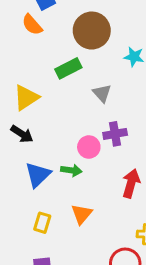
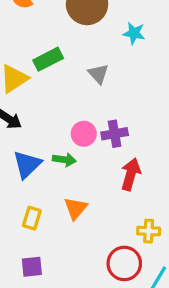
green rectangle: (68, 68) -> (48, 59), moved
purple cross: (115, 134) -> (115, 134), moved

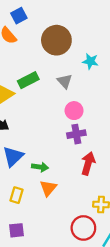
gray triangle: (98, 74) -> (65, 81), moved
pink circle: (84, 134) -> (74, 111), moved
green arrow: (64, 160) -> (40, 167), moved

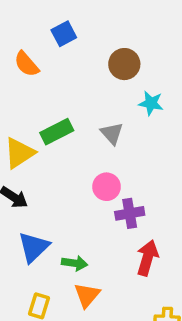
blue square: (19, 16) -> (64, 34), moved
brown circle: (56, 40) -> (124, 64), moved, size x0.7
pink circle: (74, 111) -> (107, 187), moved

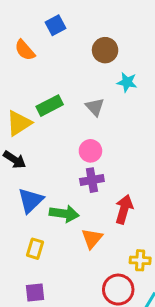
purple cross: (130, 213) -> (92, 180), moved
green arrow: (75, 263) -> (64, 214), size x1.4
orange triangle: (87, 295) -> (92, 238), moved

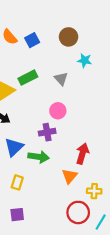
blue square: (55, 25) -> (32, 40), moved
purple cross: (92, 180) -> (47, 132), moved
orange triangle: (92, 238) -> (70, 176), moved

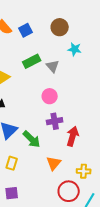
green rectangle: (28, 78) -> (32, 61), moved
purple cross: (47, 132) -> (55, 121), moved
green arrow: (39, 157) -> (32, 139), turned 36
orange triangle: (70, 176) -> (54, 163), moved

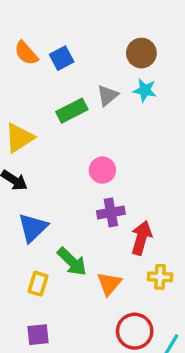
brown circle: (60, 27) -> (141, 53), moved
gray triangle: (53, 66) -> (107, 95), moved, turned 32
green arrow: (32, 139) -> (72, 262), moved
yellow cross: (84, 171) -> (160, 277), moved

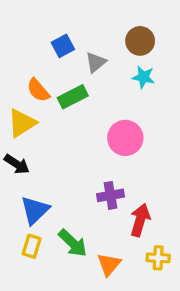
orange semicircle: (26, 53) -> (38, 90), moved
gray triangle: (107, 95) -> (96, 62), moved
pink circle: (102, 170) -> (125, 138), moved, size x1.4
yellow rectangle: (38, 284) -> (32, 246), moved

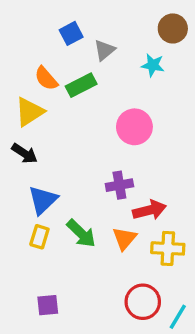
brown circle: (140, 41) -> (173, 28), moved
red arrow: (140, 220) -> (149, 210), turned 60
yellow cross: (158, 258) -> (168, 248), size x1.4
orange triangle: (109, 264) -> (124, 238), moved

